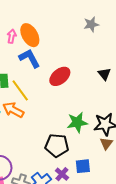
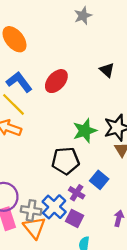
blue L-shape: (30, 58) -> (19, 82), moved
blue square: (83, 166) -> (99, 180), turned -35

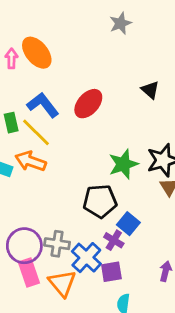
blue square: (99, 180) -> (128, 224), moved
gray cross: (31, 210) -> (57, 244), moved
purple square: (75, 218) -> (111, 272), turned -36

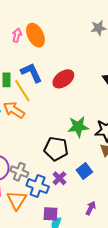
blue square: (128, 224) -> (84, 171), moved
blue cross: (86, 258) -> (38, 186), turned -35
purple square: (111, 272) -> (51, 214), moved

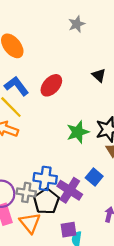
black pentagon: (56, 149) -> (46, 201), moved, turned -30
purple cross: (59, 178) -> (70, 190), size x1.6
blue cross: (38, 186) -> (45, 178), moved

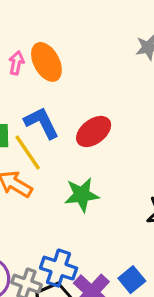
green star: (78, 132) -> (82, 195), moved

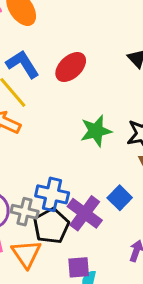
green star: (82, 195) -> (96, 131), moved

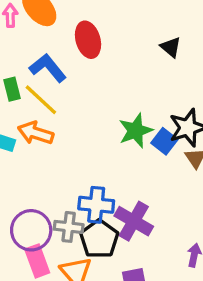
red ellipse: (71, 67) -> (88, 40), moved, turned -56
blue square: (120, 198) -> (164, 141), moved

